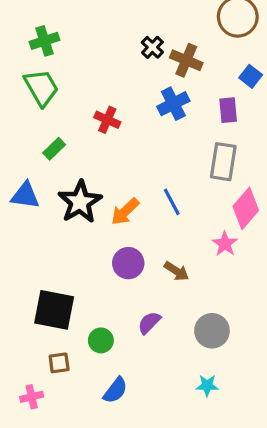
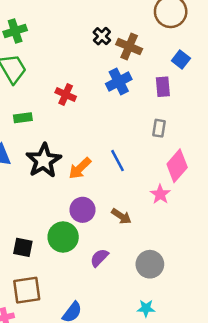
green rectangle: (54, 149) -> (23, 118), turned 36
gray rectangle: (223, 162) -> (159, 128), size x0.6
black square: (54, 310) -> (23, 247), size x0.6
green circle: (101, 340) -> (63, 237), moved, size x1.5
brown square: (59, 363) -> (27, 290), size x1.6

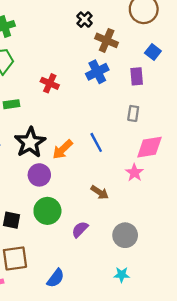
black cross: (102, 36) -> (85, 20), moved
pink diamond: (177, 166) -> (149, 147), turned 40
purple circle: (82, 210) -> (39, 175), moved

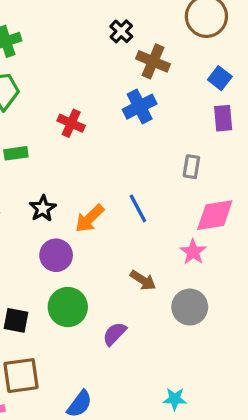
purple rectangle: (137, 76) -> (223, 118), moved
black star: (30, 142) -> (43, 208), size x0.6
gray circle: (125, 235) -> (190, 307), moved

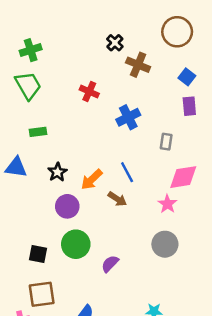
blue cross: (140, 107) -> (128, 117), moved
red cross: (71, 123) -> (89, 92), moved
brown arrow: (143, 280) -> (117, 199), moved

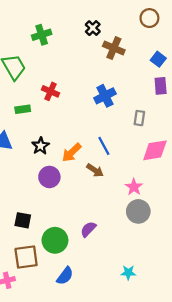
brown circle: (177, 32) -> (149, 18), size x0.7
green cross: (31, 50) -> (42, 35), moved
red cross: (89, 92) -> (51, 91), moved
pink star: (167, 204) -> (134, 187), moved
green circle: (76, 244) -> (55, 240), moved

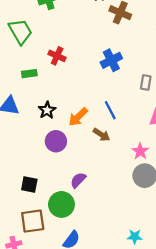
purple semicircle: (88, 229) -> (78, 180), moved

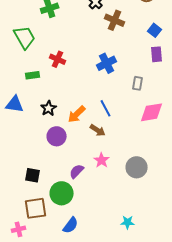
pink star: (140, 151) -> (102, 160), moved

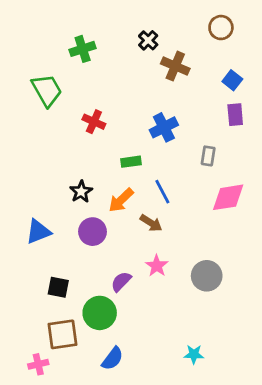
green rectangle: (33, 75) -> (131, 162), moved
blue triangle: (15, 104) -> (38, 232), moved, turned -30

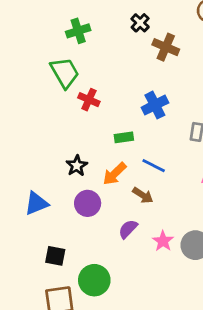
green trapezoid: (47, 90) -> (65, 73), moved
blue line: (162, 192) -> (154, 166), turned -35
pink star: (157, 266) -> (163, 241), moved
purple semicircle: (121, 282) -> (128, 229), moved

